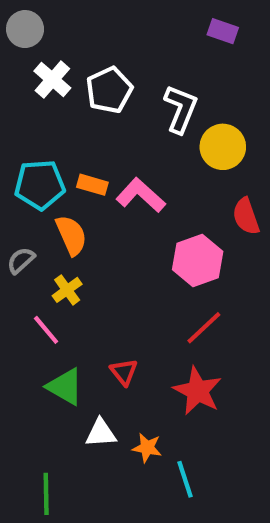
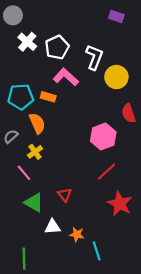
pink L-shape: (141, 195) -> (66, 77), moved
red star: (198, 391) -> (120, 204), moved

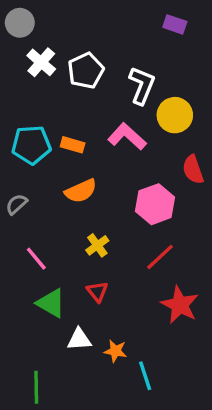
pink L-shape: (66, 77) -> (127, 137), moved
orange semicircle: (37, 123) -> (81, 191), moved, turned 90
yellow cross: (35, 152) -> (97, 245), moved

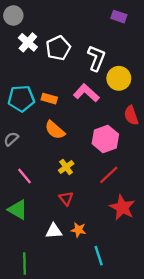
orange semicircle: (81, 191) -> (55, 130), turned 65
green triangle: (51, 303) -> (18, 210), moved
orange star: (115, 351) -> (78, 230), moved

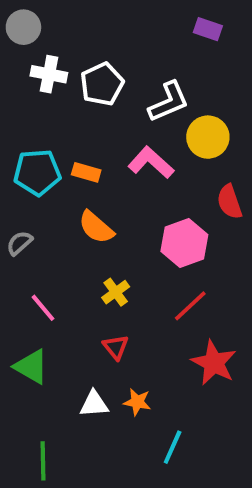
white cross: (28, 42) -> (49, 74), turned -30
white L-shape: (96, 58) -> (169, 102), turned 45
cyan line: (99, 256) -> (173, 447), turned 42

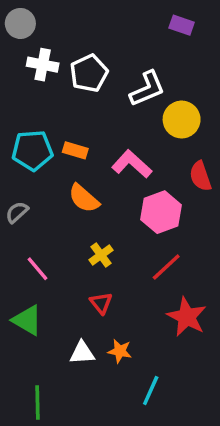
pink L-shape: (151, 163) -> (132, 164), moved

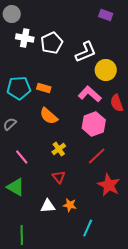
pink L-shape: (132, 164) -> (90, 94), moved

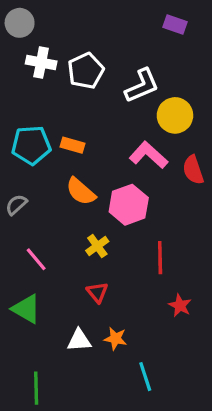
pink hexagon: (94, 124) -> (129, 205), moved
red line: (97, 156) -> (160, 258), turned -48
red star: (109, 185) -> (180, 306), size x0.6
cyan line: (88, 228) -> (145, 377), turned -42

